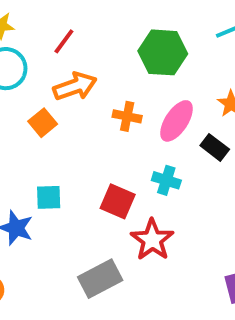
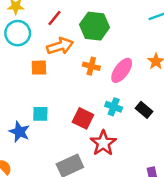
green hexagon: (163, 52) -> (94, 26), moved
orange square: (43, 123) -> (39, 68), turned 35
black rectangle: (215, 147) -> (144, 110), moved

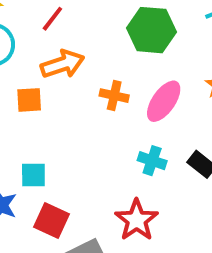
green hexagon: (94, 26) -> (151, 30), moved
red square: (83, 118) -> (51, 221), moved

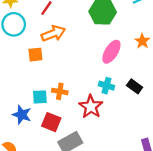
orange cross: (114, 96) -> (60, 91), moved
red star: (137, 220) -> (91, 107), moved

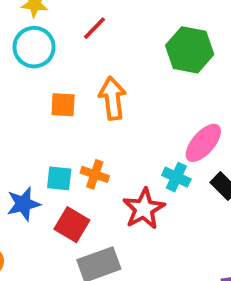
orange arrow: (53, 33) -> (112, 98), moved, turned -85
pink ellipse: (111, 52) -> (203, 143), moved
blue star: (22, 115) -> (23, 204), turned 30

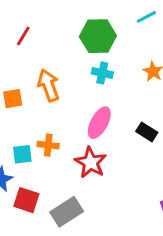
pink ellipse: (203, 143) -> (99, 123), moved
cyan cross: (176, 177) -> (102, 73), moved
red square: (72, 225) -> (26, 200), moved

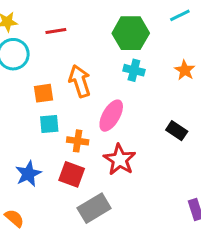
red line: (23, 36) -> (56, 31), turned 48
pink ellipse: (99, 123) -> (111, 116), moved
cyan square: (22, 154) -> (49, 124), moved
red square: (26, 200) -> (72, 174), moved

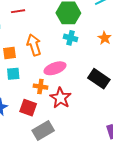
pink ellipse: (111, 116) -> (55, 68), turned 40
black rectangle: (177, 131) -> (99, 79), size x1.5
orange cross: (78, 141) -> (40, 87), moved

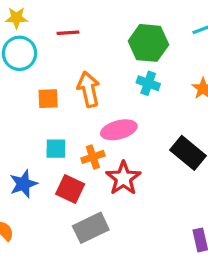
cyan square: (13, 74) -> (56, 149), moved
orange cross: (40, 87) -> (93, 157), turned -32

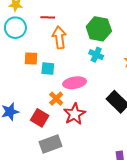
orange arrow: (89, 89) -> (59, 37), moved
cyan square: (56, 149) -> (48, 69), moved
orange cross: (93, 157) -> (56, 99), turned -32

